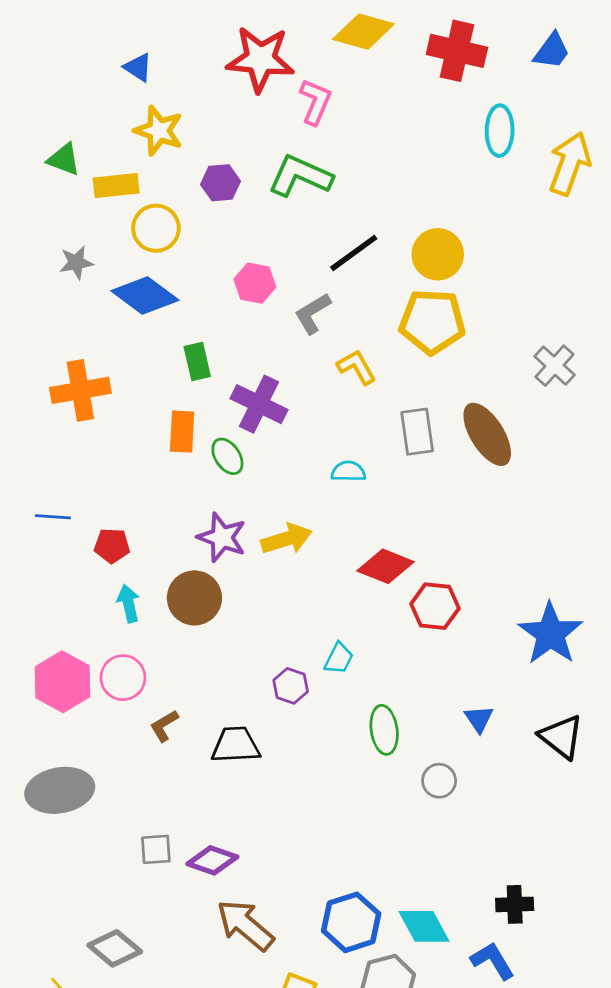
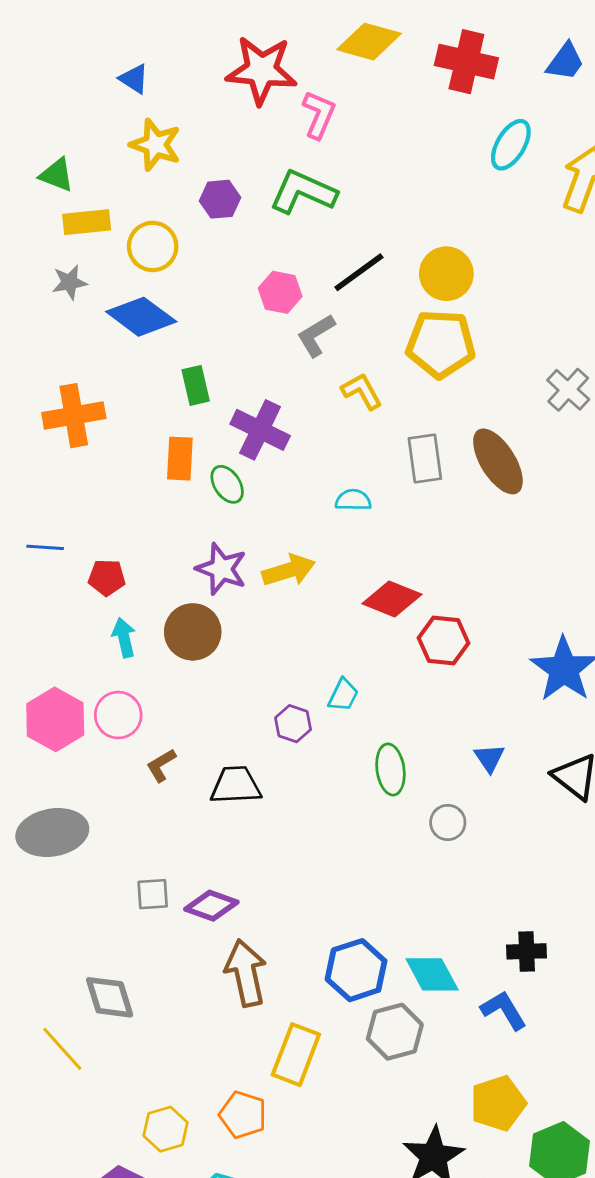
cyan ellipse: (500, 131) -> (511, 145), turned 30
yellow rectangle: (116, 186) -> (87, 222), moved
pink hexagon: (255, 283) -> (280, 292), moved
brown arrow: (245, 925) -> (246, 973), turned 38
gray diamond: (115, 948) -> (110, 997), turned 33

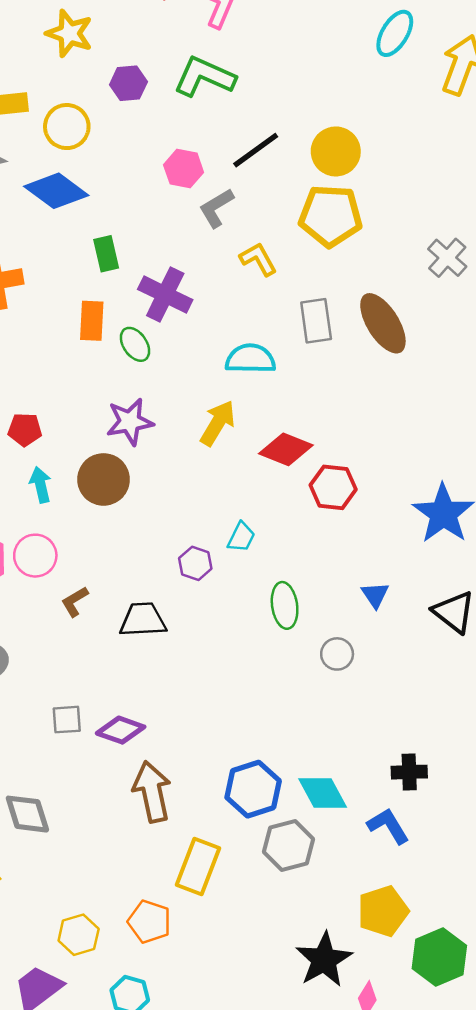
cyan semicircle: (353, 500) -> (250, 359), size x1.5
purple star: (221, 569) -> (130, 422), turned -30
yellow arrow: (289, 570) -> (218, 423), moved, turned -42

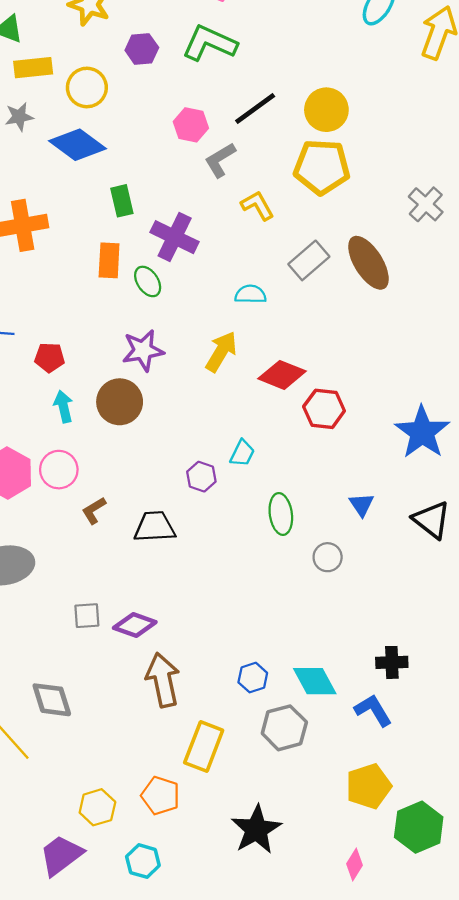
gray rectangle: (316, 321) -> (309, 260), turned 57
cyan semicircle: (250, 359) -> (250, 294), size x0.7
blue hexagon: (253, 789) -> (253, 678), size x0.6
black star: (324, 960) -> (256, 829), moved

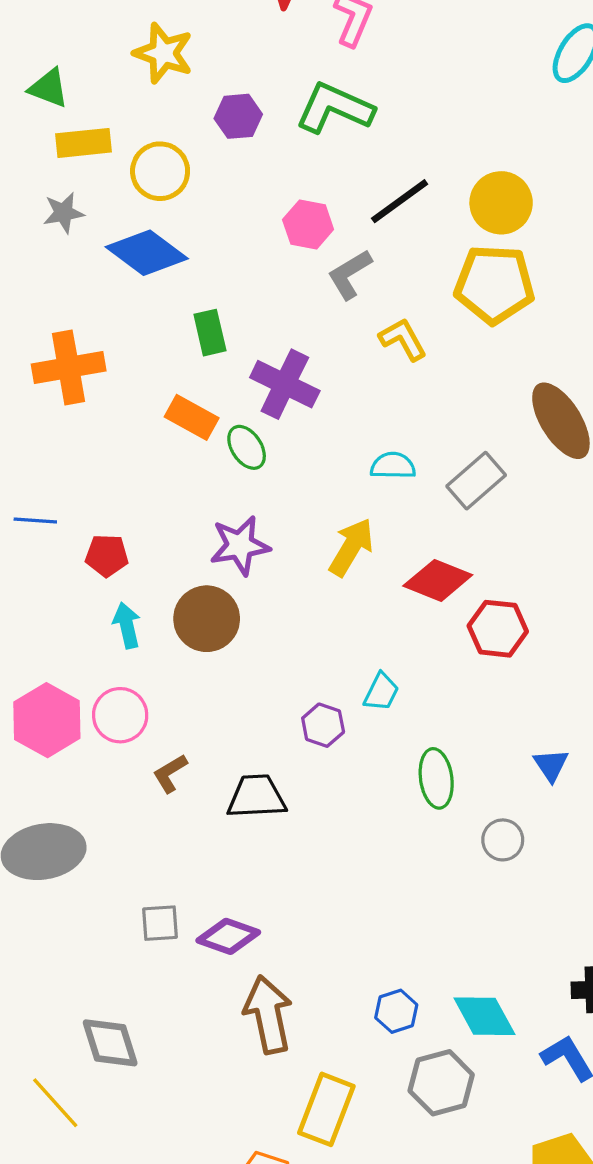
orange rectangle: (109, 260) -> (192, 417), turned -64
gray rectangle: (309, 260) -> (476, 481), moved

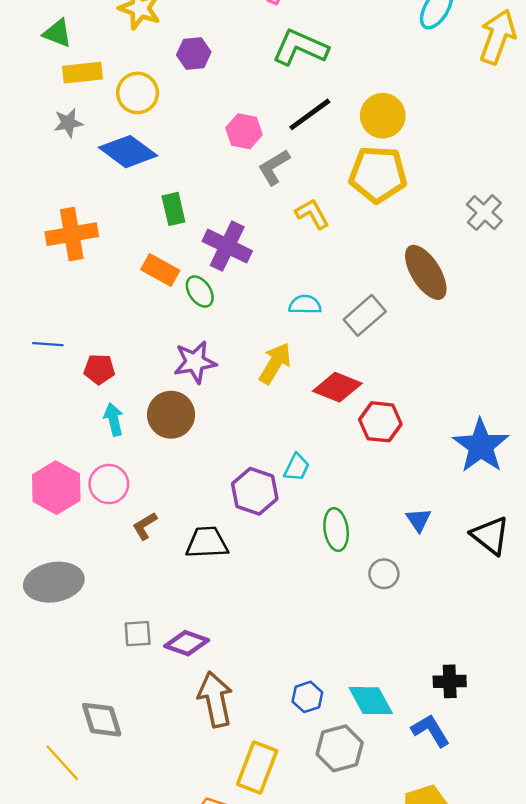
green L-shape: (335, 108) -> (300, 48), moved
purple hexagon: (323, 725) -> (255, 491), size x1.5

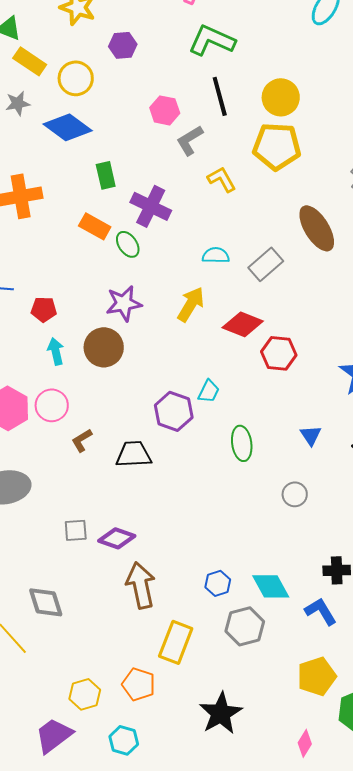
yellow rectangle: (83, 73) -> (30, 61), turned 40
black line: (310, 114) -> (220, 96), turned -69
gray circle: (384, 574) -> (295, 494), moved

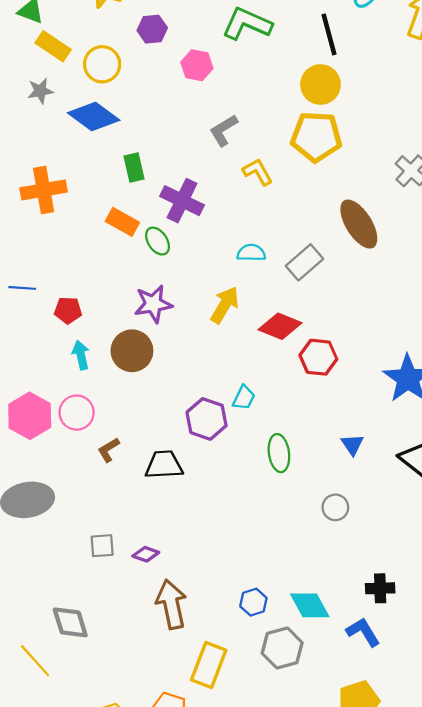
black line: (220, 96) -> (329, 34), moved
pink hexagon: (165, 110) -> (197, 65), moved
purple diamond: (117, 538) -> (146, 554), size x0.7

